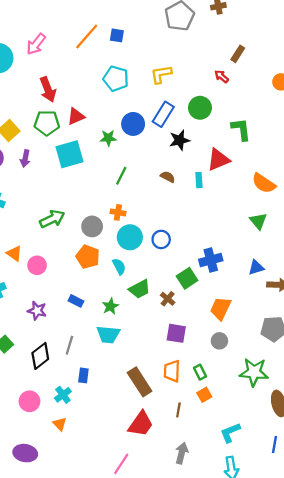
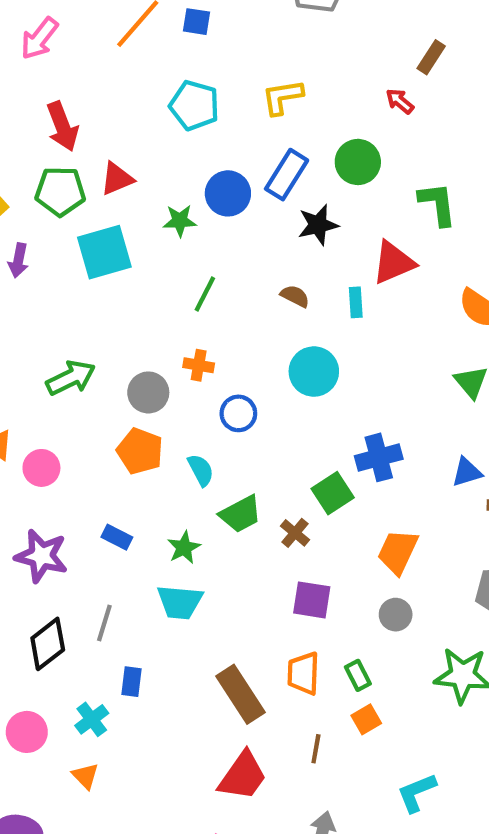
cyan circle: (130, 237) -> (314, 372), moved
blue circle: (161, 239) -> (238, 413), moved
purple star: (37, 311) -> (41, 556), size x1.4

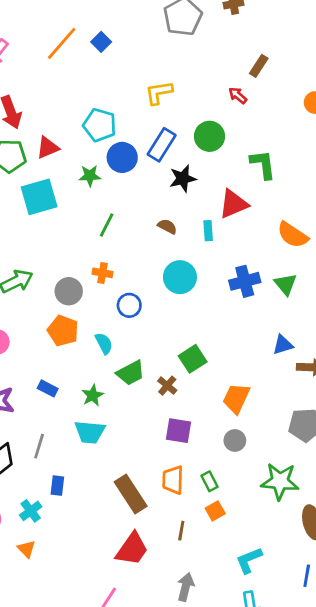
blue square: (196, 22) -> (101, 42), turned 36
cyan pentagon: (194, 105) -> (100, 125), moved
blue cross: (379, 457) -> (245, 281), moved

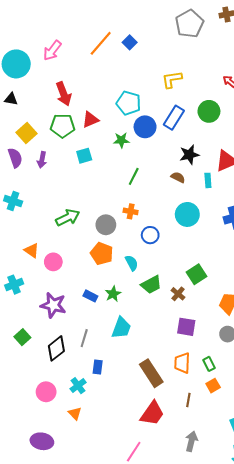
black star: (183, 179) -> (189, 155), moved
cyan square: (39, 197) -> (84, 156), size x0.6
green star: (93, 395) -> (113, 294), moved
cyan trapezoid: (90, 432) -> (121, 328), turned -75

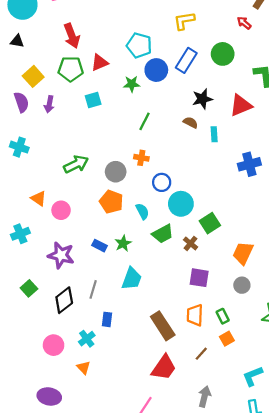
cyan rectangle: (208, 180) -> (214, 134), moved
cyan circle: (187, 214) -> (181, 204), moved
brown line: (188, 400) -> (201, 354), turned 32

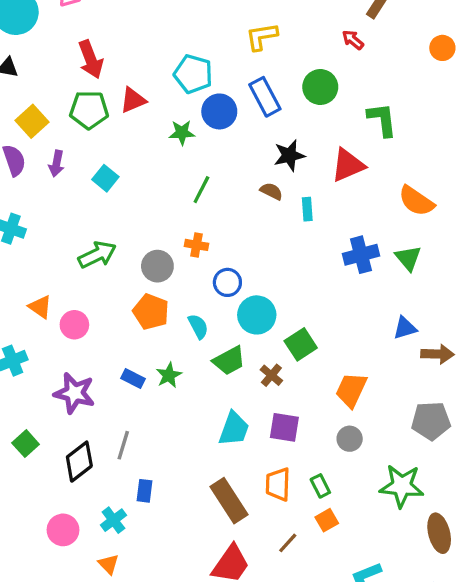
blue rectangle: (186, 60) -> (265, 97), turned -60
cyan square: (93, 100) -> (105, 178), moved, turned -35
cyan trapezoid: (132, 279) -> (234, 429), moved

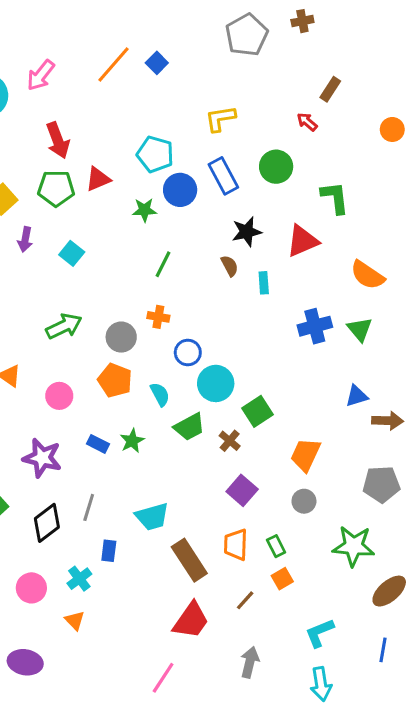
brown semicircle: (271, 191) -> (230, 266), turned 35
pink circle: (74, 325) -> (59, 396), moved
purple square: (284, 427) -> (242, 490), turned 32
cyan trapezoid: (234, 429) -> (152, 517), moved, turned 54
brown ellipse: (439, 533) -> (389, 591), turned 63

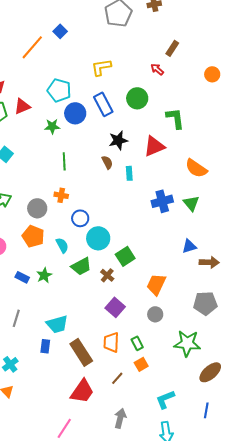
orange line: (113, 64) -> (32, 47), moved
green line: (163, 264) -> (64, 161), turned -30
blue rectangle: (109, 551) -> (45, 346), moved

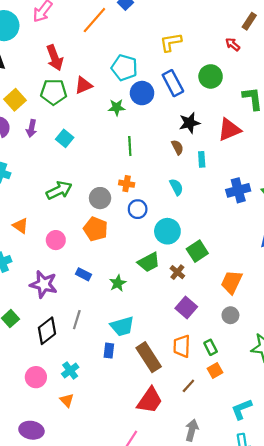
blue circle: (80, 218) -> (138, 209), moved
cyan semicircle: (62, 245) -> (176, 187), moved
green star: (44, 275) -> (118, 283), moved

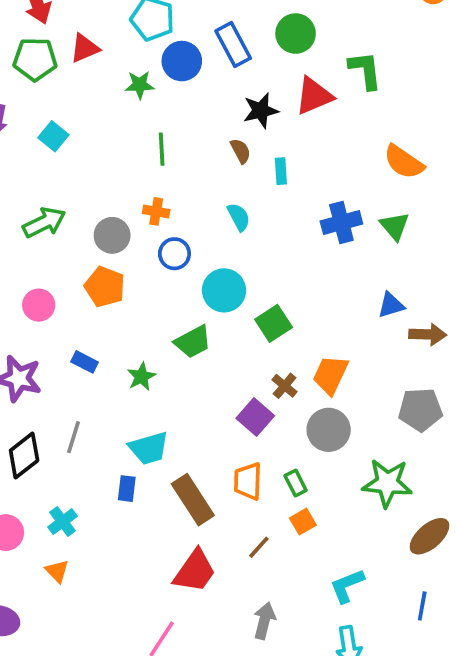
red triangle: (229, 130) -> (314, 96), moved
brown cross: (177, 272) -> (285, 386), moved
gray circle: (230, 315) -> (329, 430), size x1.5

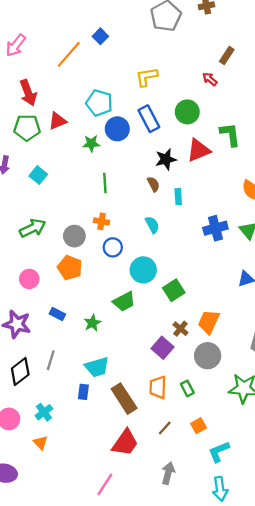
orange square: (303, 522) -> (199, 426), moved

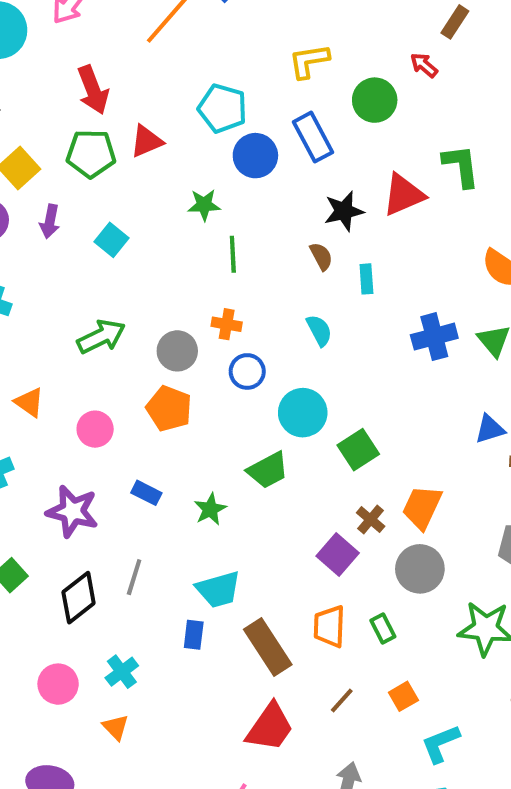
green circle: (187, 112) -> (375, 100), moved
green star: (91, 143) -> (204, 205), moved

